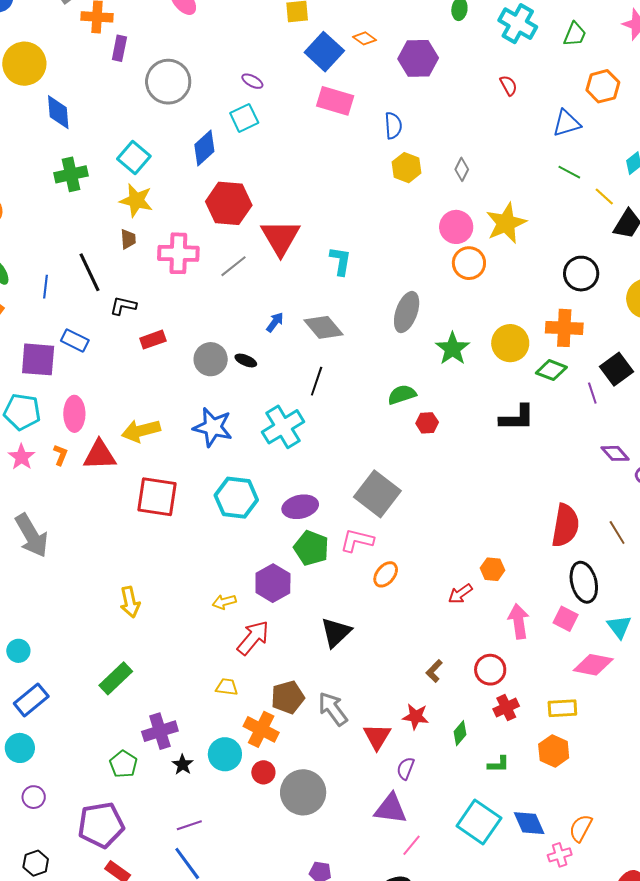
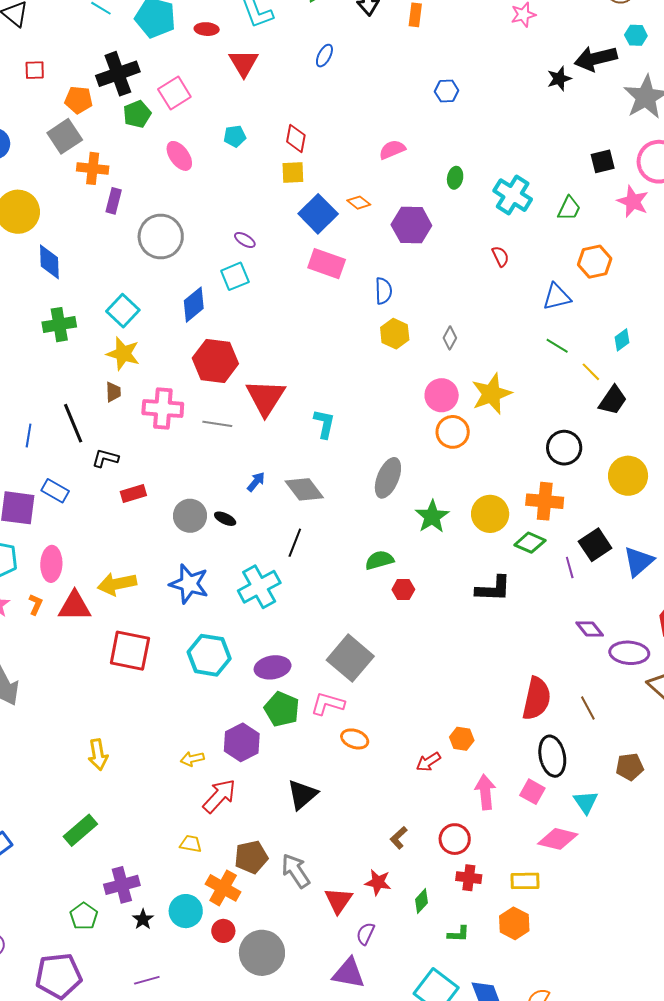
gray line: (234, 266) -> (217, 424), turned 44
orange ellipse: (386, 574) -> (355, 739), turned 68
red cross: (506, 708) -> (469, 878), turned 30

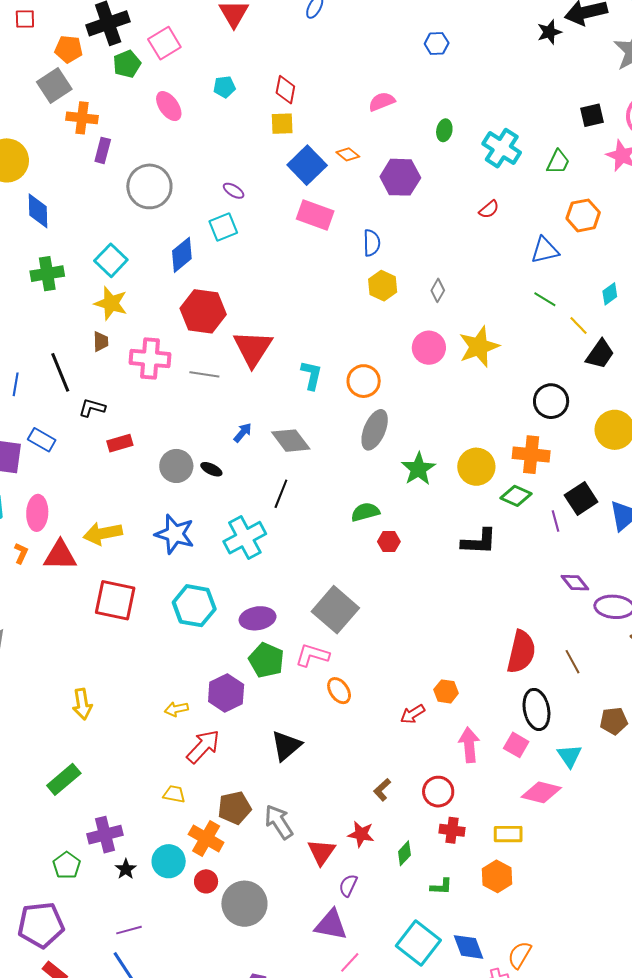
red semicircle: (500, 256) -> (489, 209), turned 75
orange circle: (453, 432) -> (364, 381), moved
orange ellipse: (355, 739) -> (339, 691), turned 36

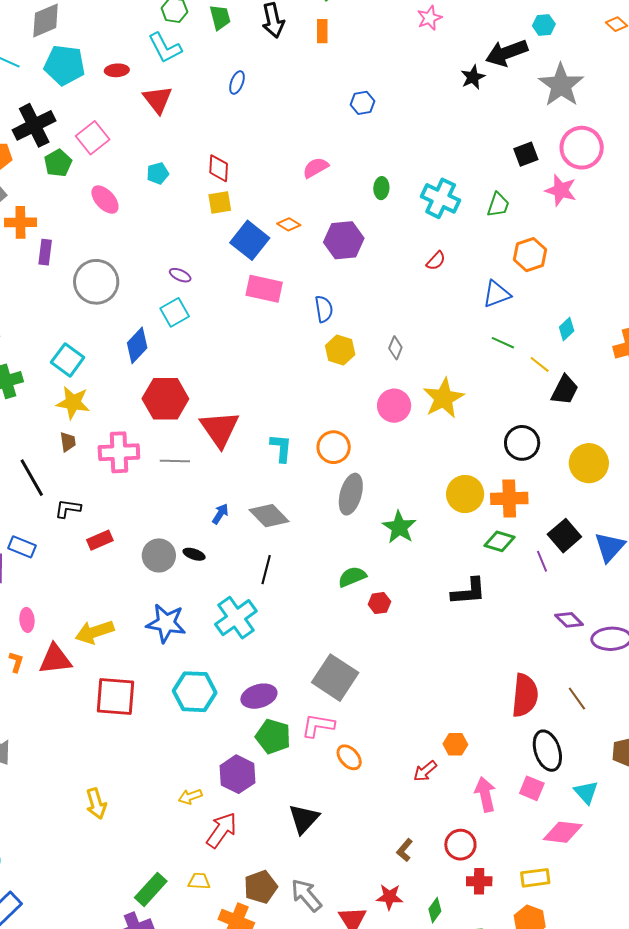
yellow circle: (476, 467) -> (465, 494), moved
pink ellipse: (37, 513) -> (27, 620), size x0.7
green rectangle: (64, 779) -> (151, 889), moved

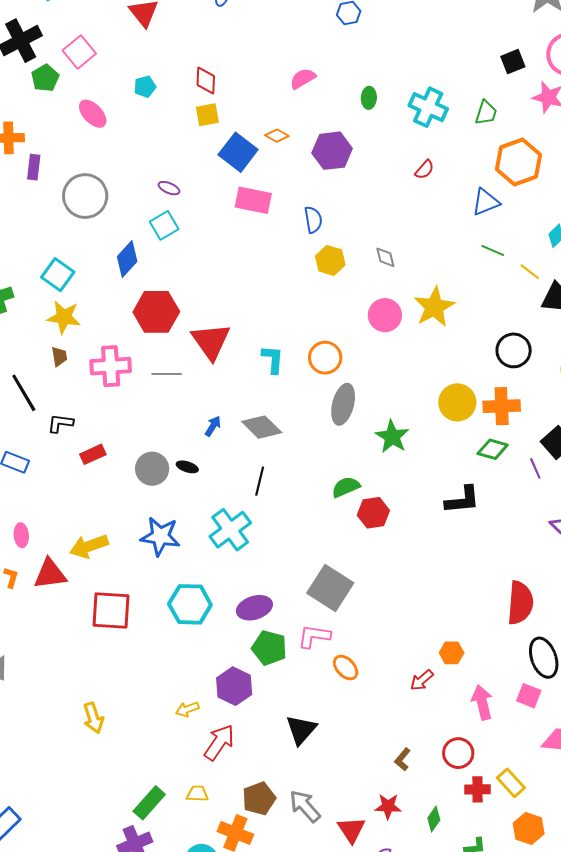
orange hexagon: (530, 255) -> (518, 162), size x1.4
gray diamond: (395, 348) -> (385, 257), turned -35
red hexagon: (379, 603) -> (373, 513), size x1.4
yellow rectangle: (535, 878) -> (511, 783), moved, turned 56

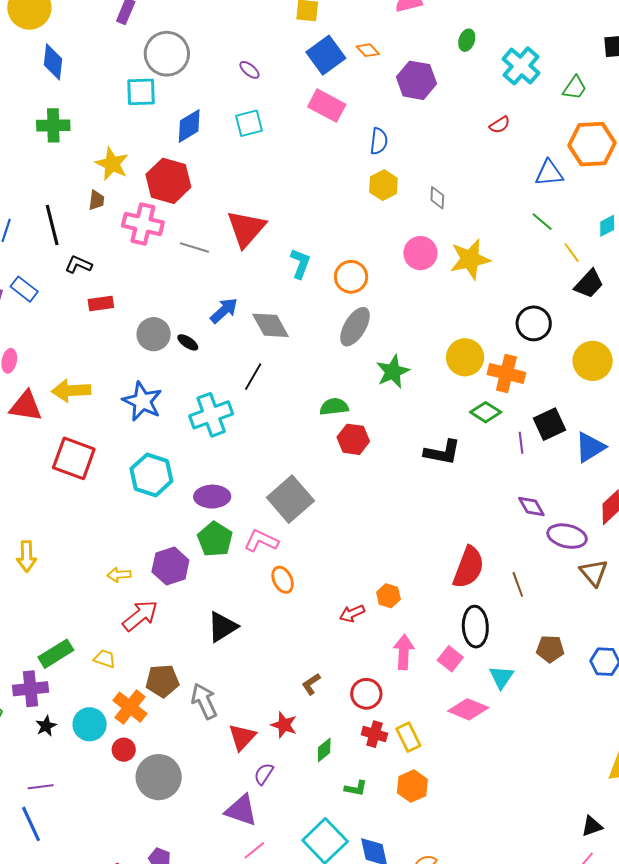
cyan square: (164, 225) -> (249, 123), moved
cyan square: (58, 275) -> (141, 92), moved, turned 36
red hexagon: (156, 312) -> (168, 181), moved
blue arrow: (213, 426) -> (224, 311), size x1.4

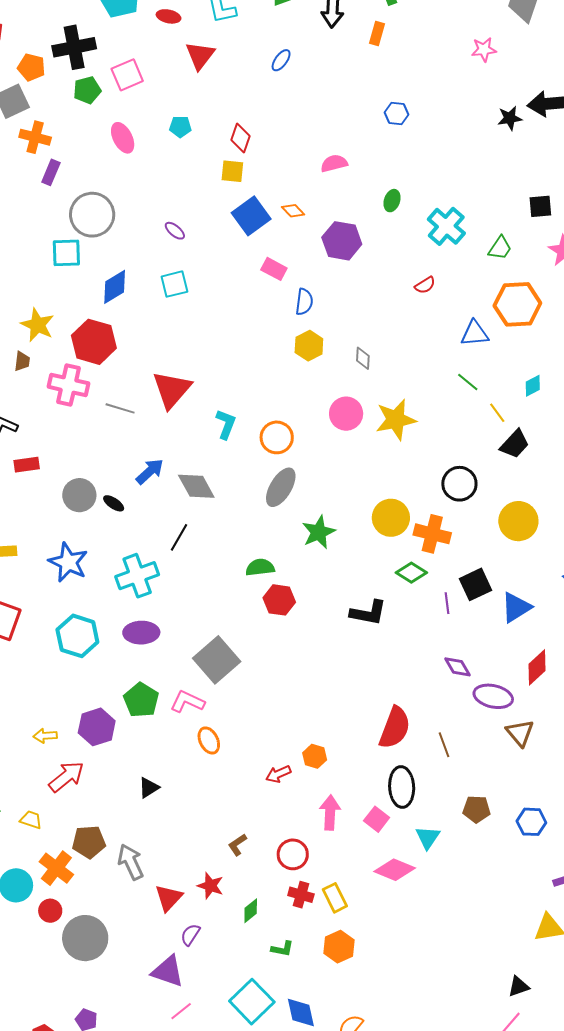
pink rectangle: (327, 106) -> (274, 269), moved, size x0.7
purple ellipse: (212, 497) -> (141, 633), moved
black triangle: (222, 627) -> (149, 788), size x0.7

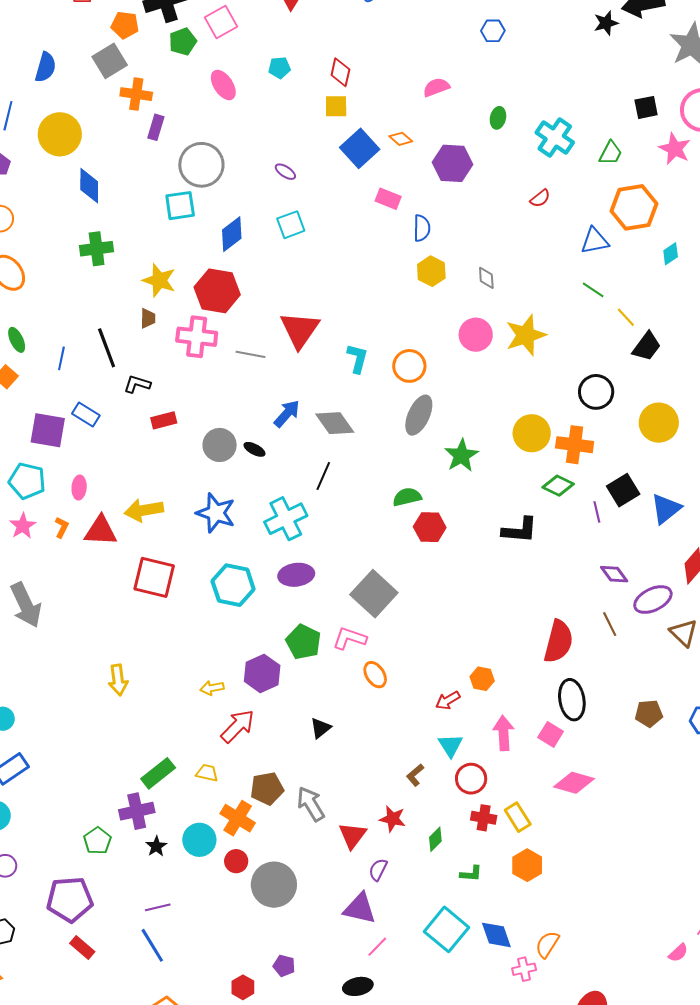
cyan diamond: (533, 386) -> (671, 254), moved
purple ellipse: (493, 696) -> (653, 600), turned -33
brown line: (444, 745) -> (610, 624), moved
cyan triangle: (428, 837) -> (450, 745), moved

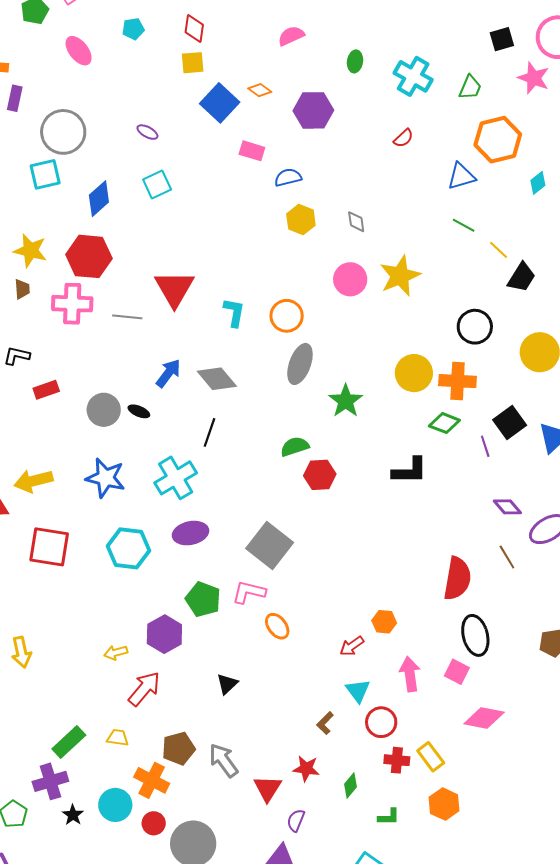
blue semicircle: (422, 228) -> (288, 177), turned -100

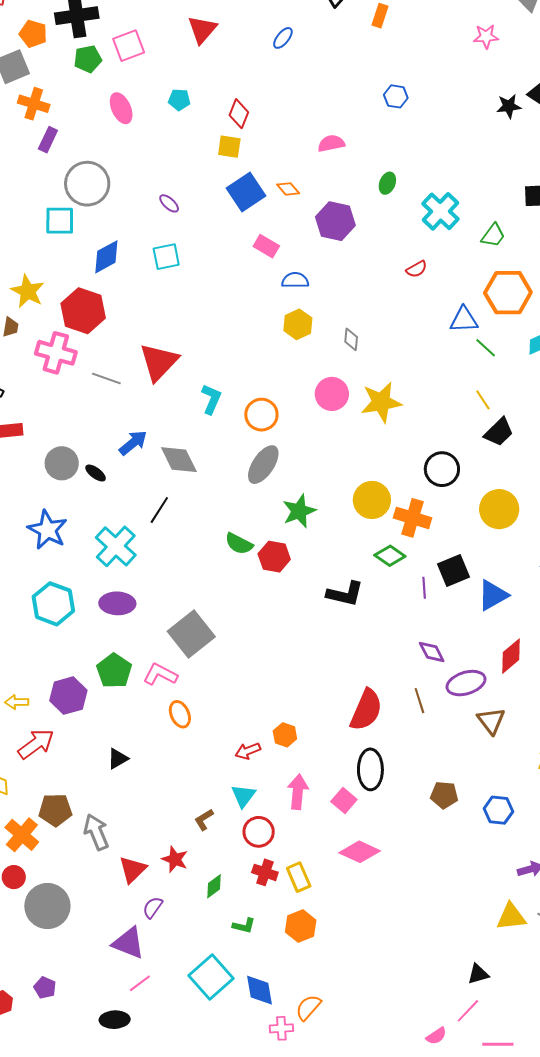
green line: (464, 225) -> (486, 348), moved
green semicircle: (295, 447) -> (239, 544), turned -148
red hexagon: (320, 475) -> (274, 557), moved
cyan cross: (176, 478) -> (116, 546), turned -30

